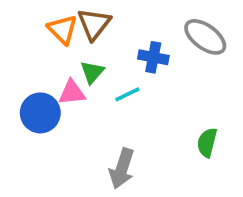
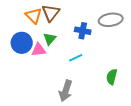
gray ellipse: (205, 37) -> (111, 20), turned -45
cyan line: (127, 94) -> (76, 58), moved
blue circle: (40, 113) -> (22, 43), moved

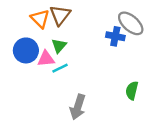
gray ellipse: (111, 20) -> (131, 23), turned 50
blue cross: (83, 31) -> (115, 36), moved
cyan line: (76, 58) -> (60, 68), moved

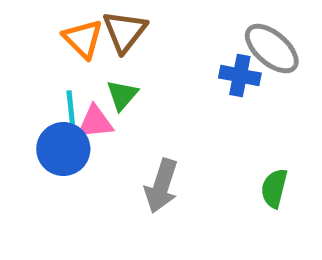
blue circle: (26, 50) -> (63, 149), moved
cyan line: (60, 68) -> (71, 107), moved, turned -70
gray arrow: (78, 107) -> (161, 186), moved

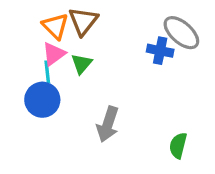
pink triangle: (95, 122) -> (54, 54), moved, turned -30
green semicircle: (274, 188) -> (178, 146), moved

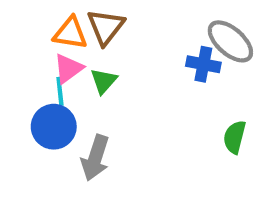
orange triangle: (55, 26) -> (70, 33), turned -36
gray arrow: (108, 124) -> (95, 158), moved
green semicircle: (178, 146) -> (235, 137), moved

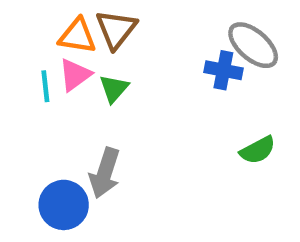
cyan line: (60, 91) -> (45, 86), moved
blue circle: (54, 127) -> (64, 205), moved
green semicircle: (235, 137) -> (258, 150), turned -132

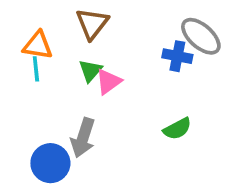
orange triangle: (77, 36) -> (38, 45), moved
pink triangle: (75, 75) -> (108, 82), moved
green semicircle: (258, 150) -> (177, 129), moved

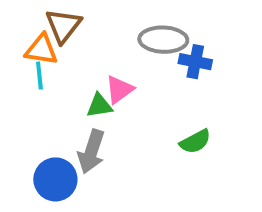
brown triangle: (92, 24) -> (63, 26), moved
gray ellipse: (201, 36) -> (163, 40), moved, turned -39
green triangle: (90, 71) -> (99, 106), moved, turned 40

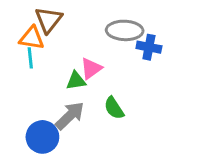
green semicircle: (195, 141) -> (114, 108), moved, turned 85
gray arrow: (91, 151) -> (70, 116), turned -152

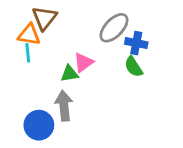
gray ellipse: (125, 30) -> (114, 28), turned -48
green semicircle: (114, 108) -> (133, 67), moved
gray arrow: (70, 116) -> (64, 106), turned -52

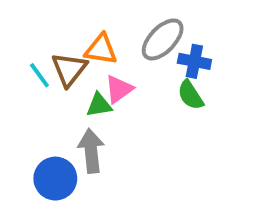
brown triangle: (44, 18) -> (69, 69), moved
orange triangle: (29, 35) -> (101, 49), moved
cyan line: (28, 53) -> (39, 75), turned -30

